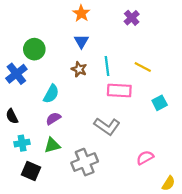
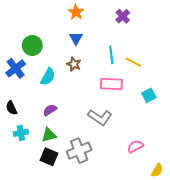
cyan line: (107, 66) -> (111, 55), moved
cyan semicircle: (51, 94) -> (48, 77), moved
black square: (31, 171) -> (49, 157), moved

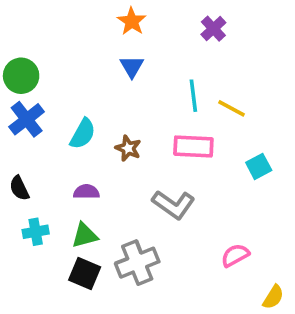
green circle: (32, 45) -> (21, 76), moved
brown star: (74, 64) -> (128, 148), moved
purple semicircle: (50, 110) -> (86, 192), turned 32

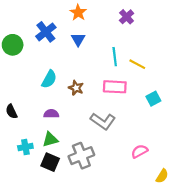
blue cross: (27, 119) -> (46, 32), moved
cyan cross: (36, 232) -> (25, 147), moved

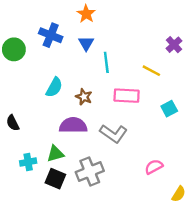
purple cross: (127, 17) -> (174, 45), moved
blue cross: (46, 32) -> (51, 35), turned -30
cyan line: (115, 57) -> (106, 62), moved
purple semicircle: (51, 114) -> (73, 125), moved, size x1.6

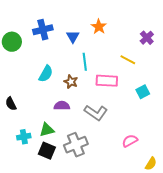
orange star: (86, 14) -> (99, 27), moved
blue cross: (51, 35) -> (43, 30), turned -36
cyan line: (106, 62) -> (85, 62), moved
purple semicircle: (73, 125) -> (62, 106), size x0.7

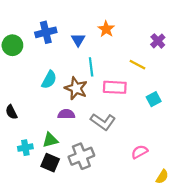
brown star: (71, 82) -> (76, 88), size x1.5

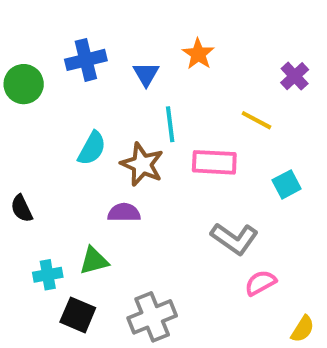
gray L-shape: (103, 122) -> (234, 239), moved
gray cross: (81, 156) -> (152, 317), moved
black square: (50, 163) -> (78, 315), moved

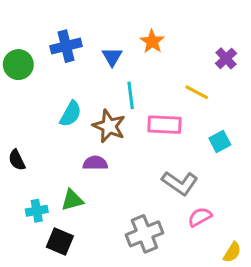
gray cross: (152, 317) -> (144, 234), moved

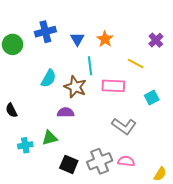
orange star: (152, 41) -> (105, 39), moved
pink semicircle: (200, 217) -> (126, 161), moved, turned 35
black square: (60, 242) -> (69, 164), moved

